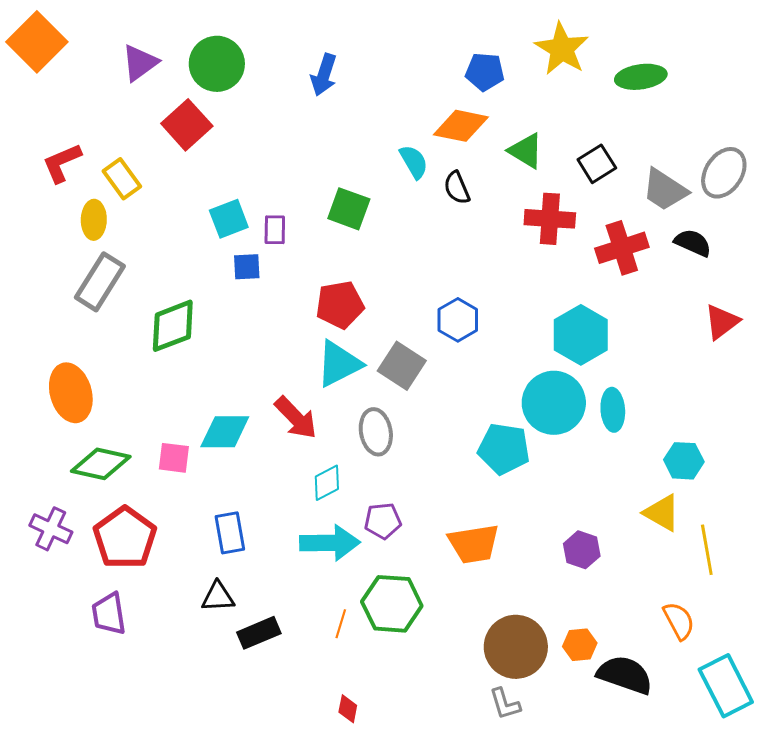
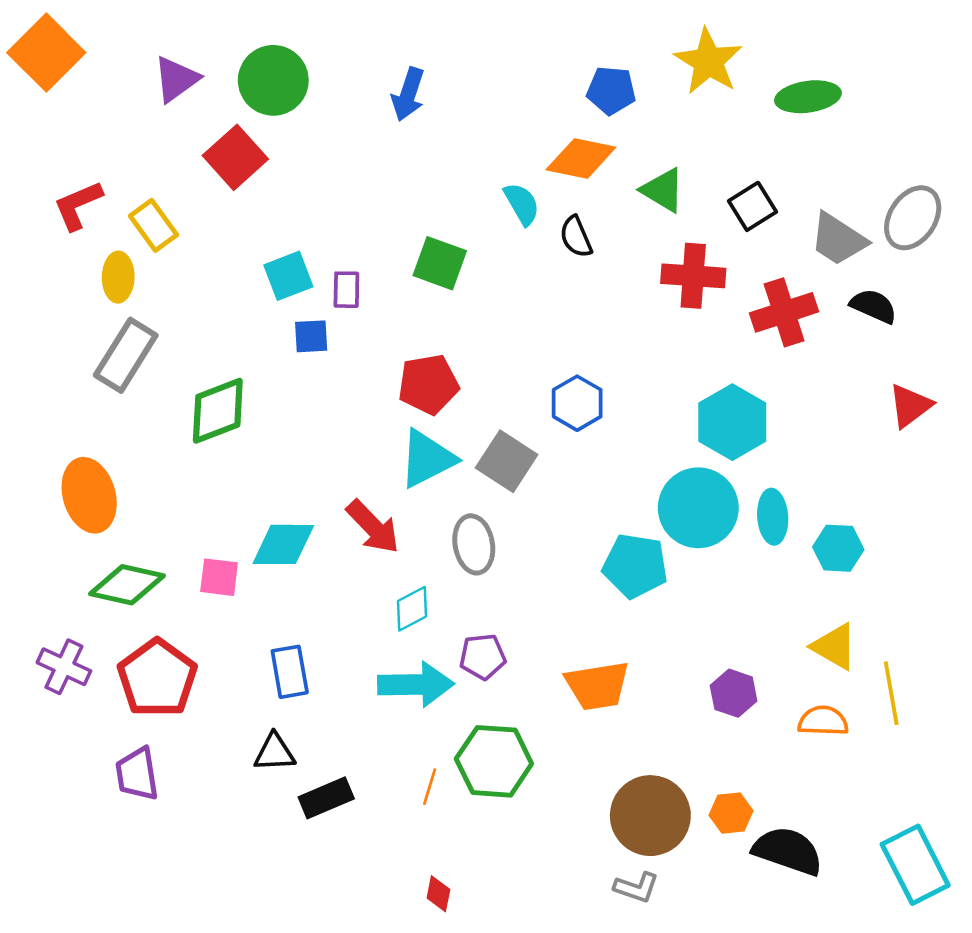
cyan hexagon: (684, 461) -> (838, 548), moved
orange semicircle: (679, 621) -> (823, 721), moved, turned -60
gray L-shape: (505, 704) -> (636, 887), turned -54

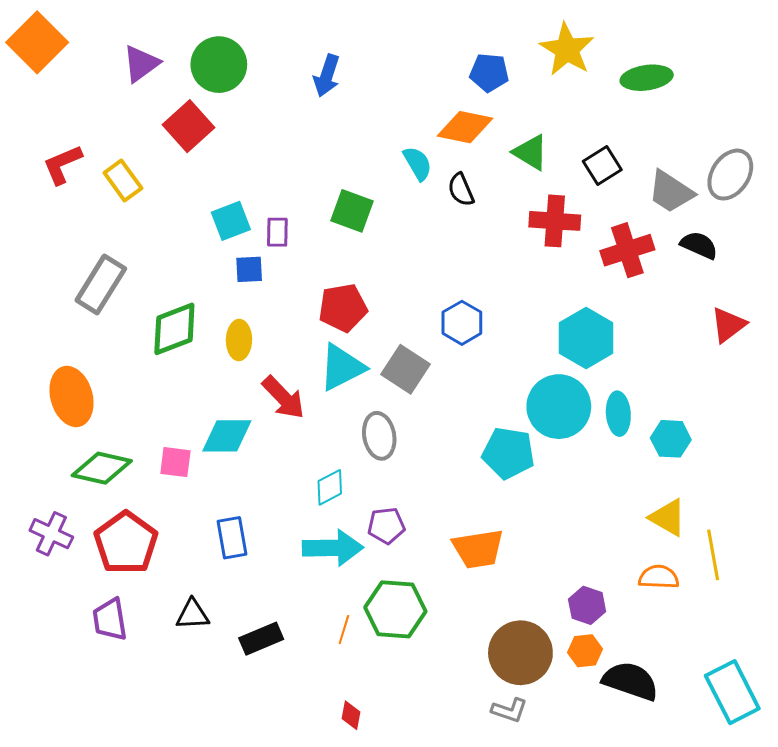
yellow ellipse: (118, 277) -> (239, 340), moved
red arrow: (373, 527) -> (283, 398), moved
purple hexagon: (734, 693) -> (587, 605), moved
black triangle: (275, 753) -> (193, 614), moved

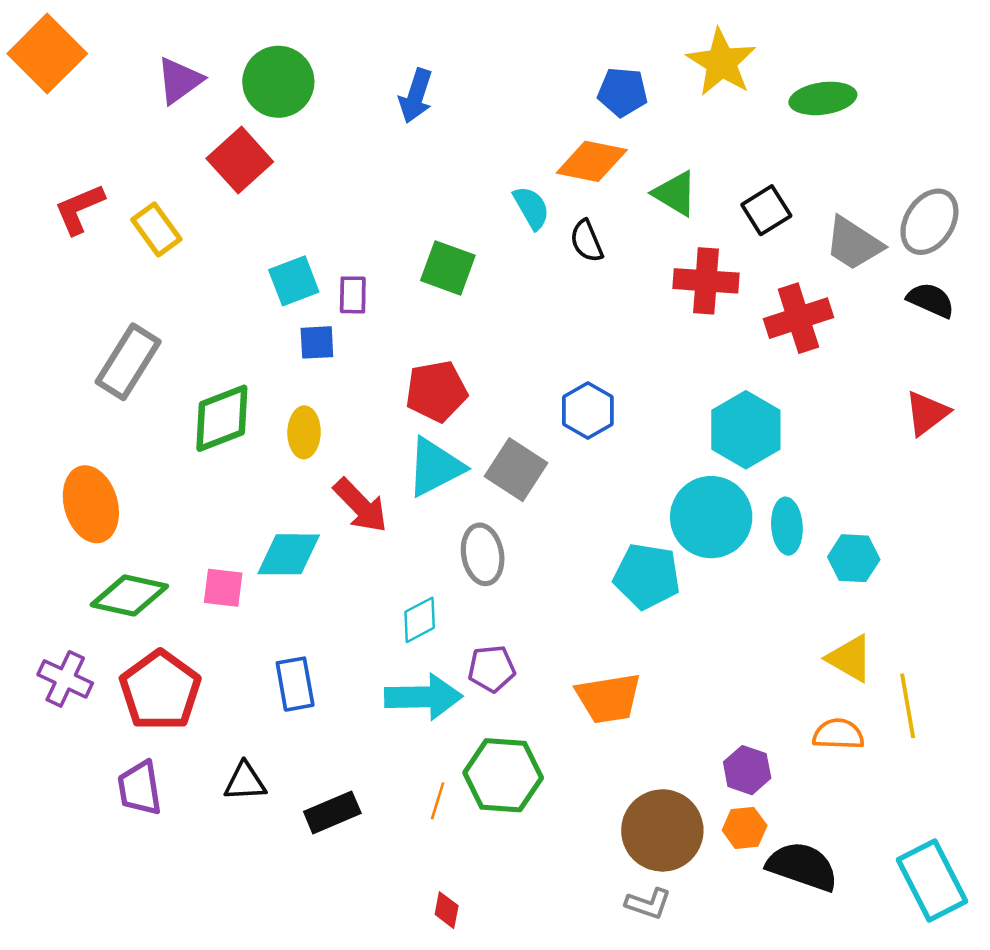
black semicircle: (699, 245) -> (931, 300), moved

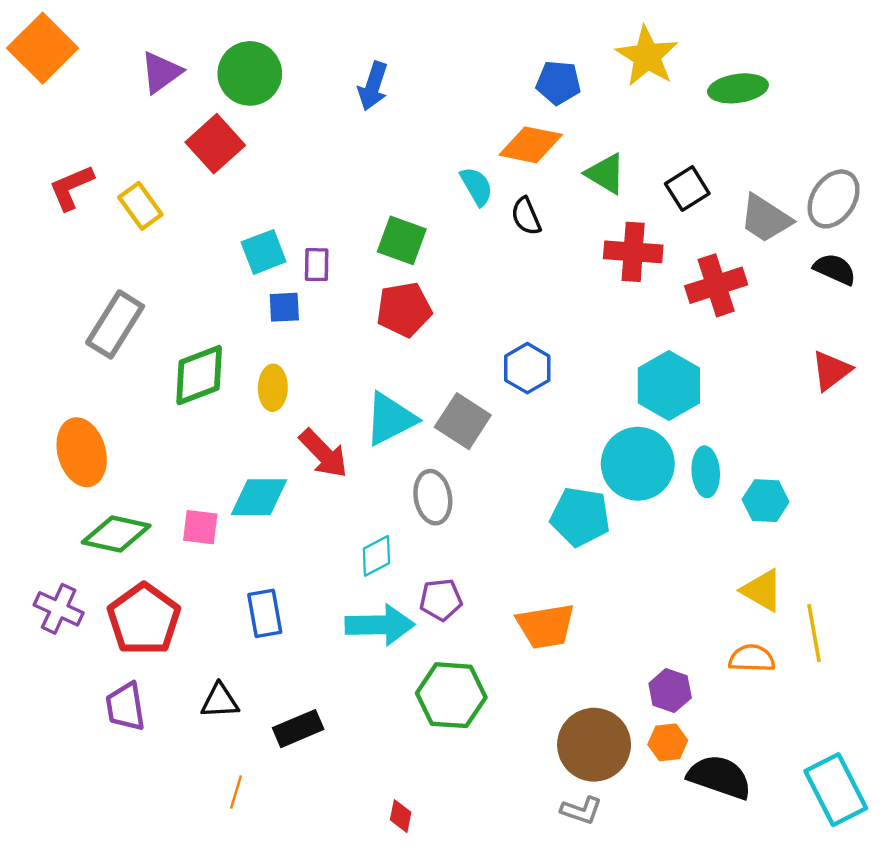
red pentagon: (436, 391) -> (404, 309), moved
orange line: (438, 801) -> (236, 792), moved

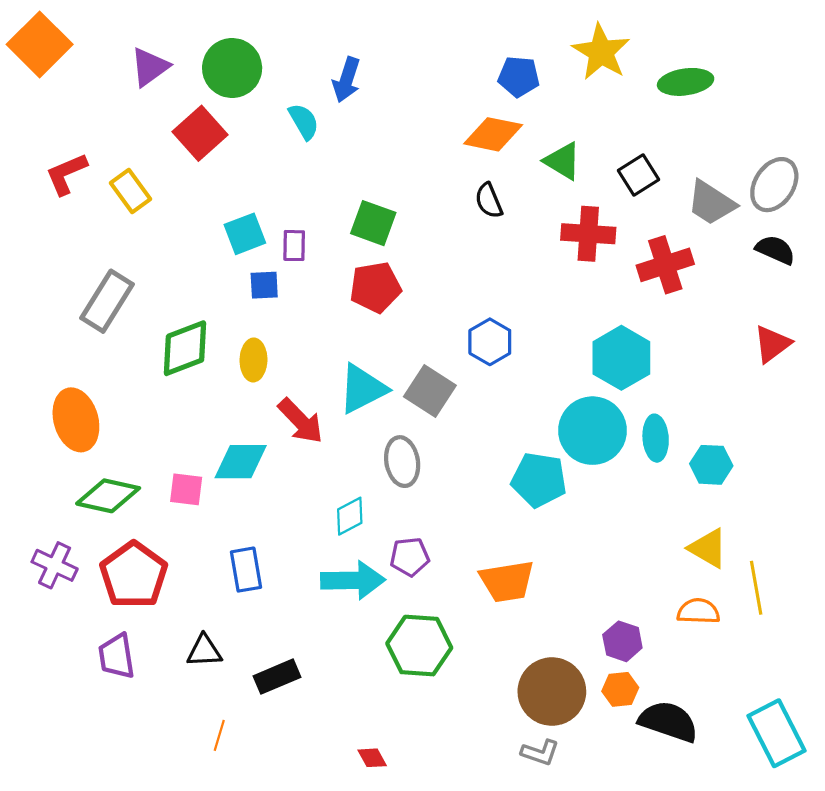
cyan semicircle: (477, 186) -> (304, 121), moved
red diamond: (401, 816) -> (372, 758), turned -40

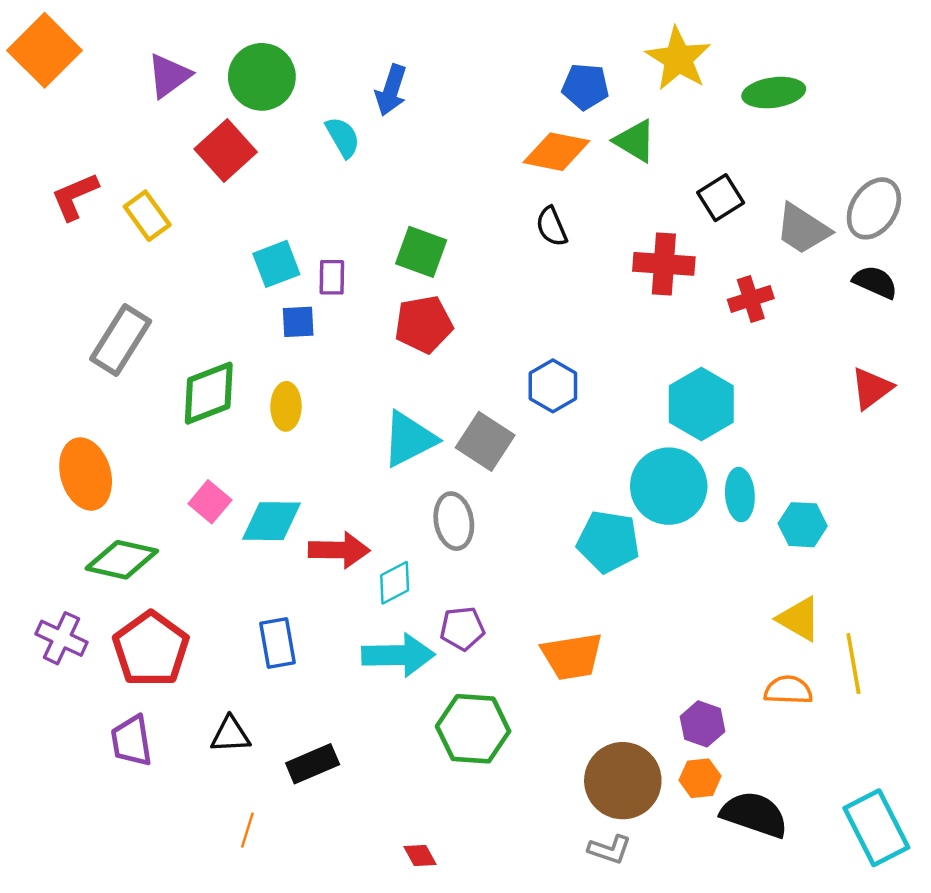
green triangle: (563, 161) -> (635, 141), moved
red cross: (665, 265) -> (751, 299), size x0.7
red arrow: (301, 421) -> (339, 550), moved, turned -45
pink square: (186, 489) -> (210, 502), moved, turned 33

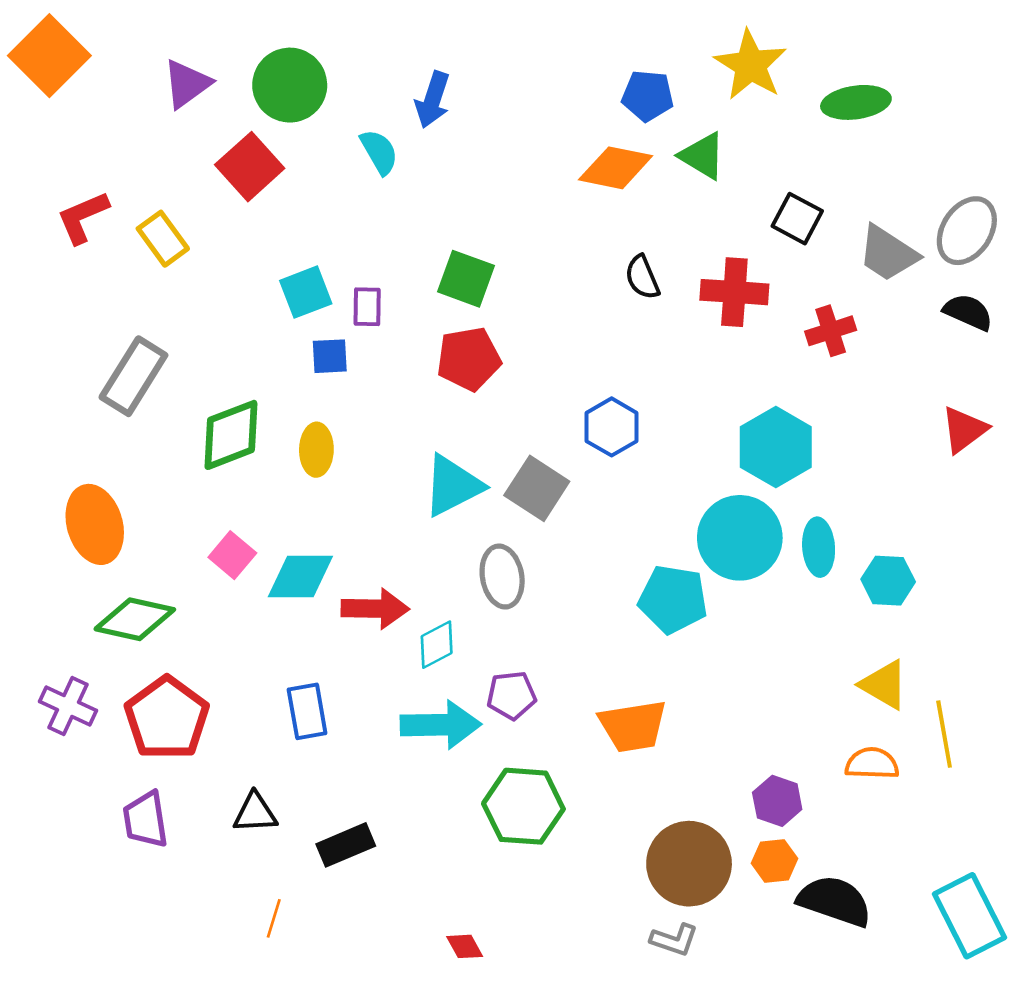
black square: (721, 198) -> (797, 219), turned -30
black semicircle: (552, 227) -> (642, 277), moved

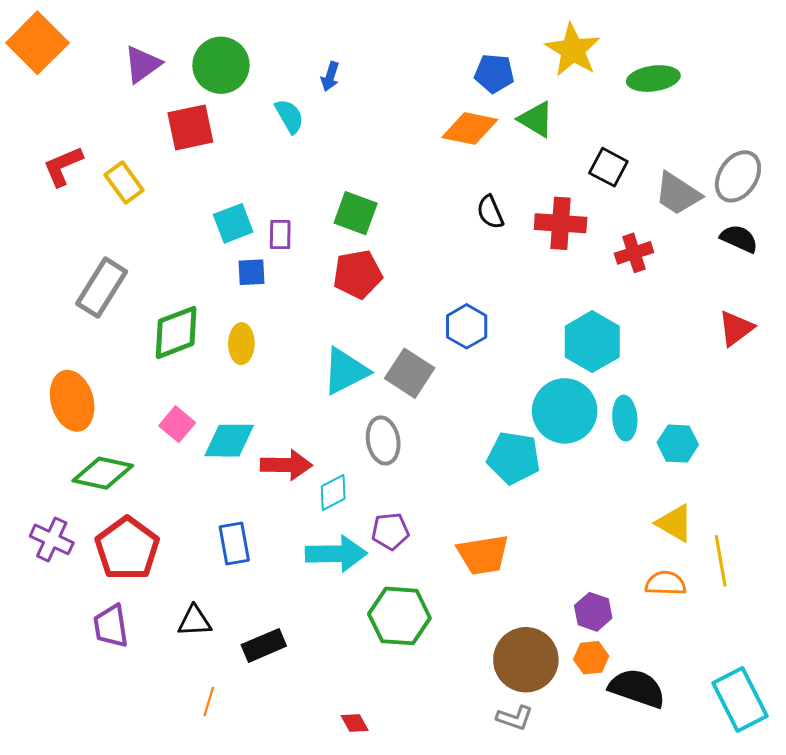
blue arrow: (433, 100) -> (330, 76), size x0.7
red square: (250, 167) -> (190, 127), turned 30

